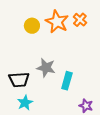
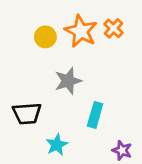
gray star: (46, 68) -> (68, 81), moved, turned -30
cyan star: (25, 103) -> (57, 145), moved

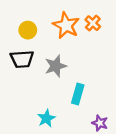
yellow circle: (45, 37) -> (28, 30), moved
black trapezoid: (27, 114) -> (22, 59), moved

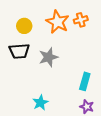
orange cross: (93, 23) -> (81, 20), turned 32
cyan rectangle: (78, 94) -> (85, 81), moved

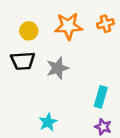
orange cross: (81, 20) -> (106, 24), moved
orange star: (58, 22) -> (68, 26), turned -30

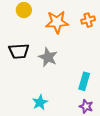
yellow circle: (29, 31) -> (24, 10), moved
gray star: (58, 68) -> (48, 57), turned -30

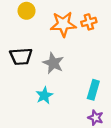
orange cross: (88, 20) -> (89, 22), moved
cyan star: (40, 102) -> (44, 95), moved

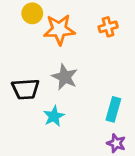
orange star: (63, 24) -> (59, 30), moved
black trapezoid: (21, 56) -> (25, 89), moved

